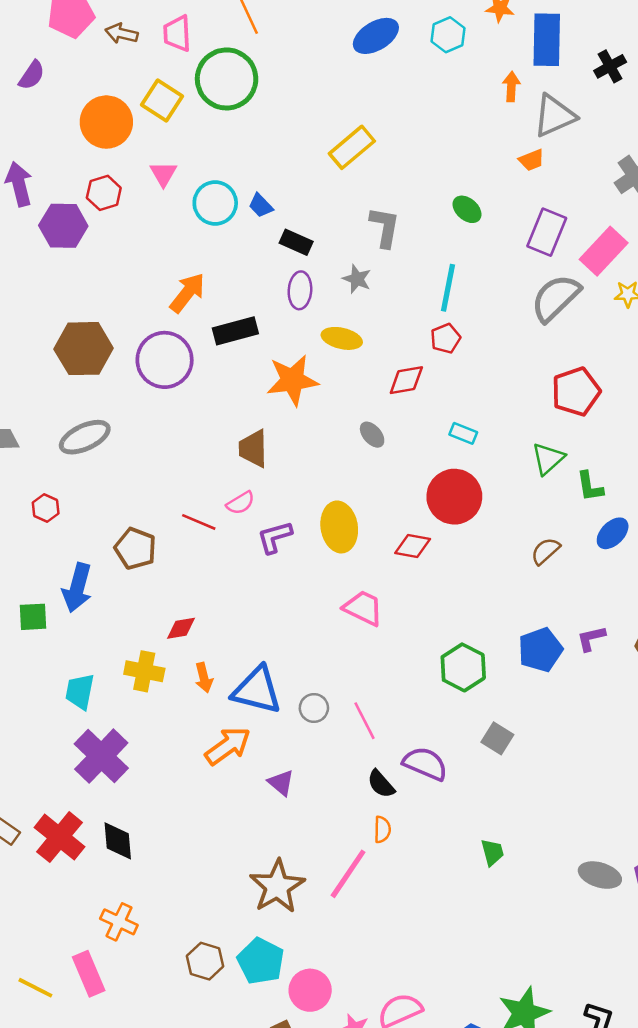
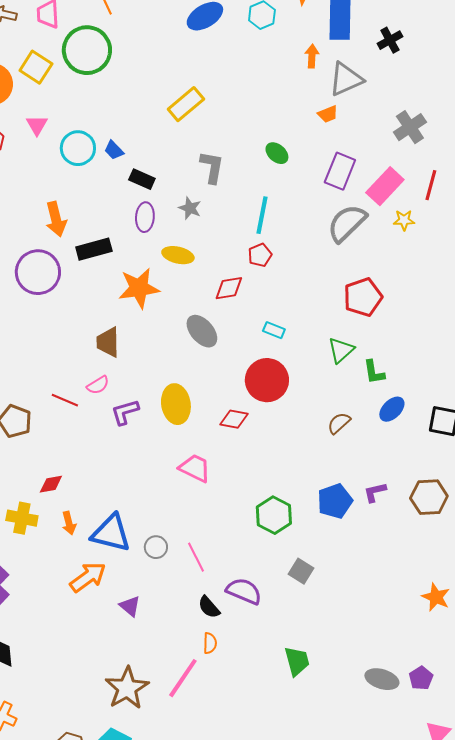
orange arrow: (187, 293) -> (56, 219), turned 128
gray ellipse: (372, 435) -> (202, 331), size x1.6
green trapezoid: (492, 852) -> (297, 661), size x1.4

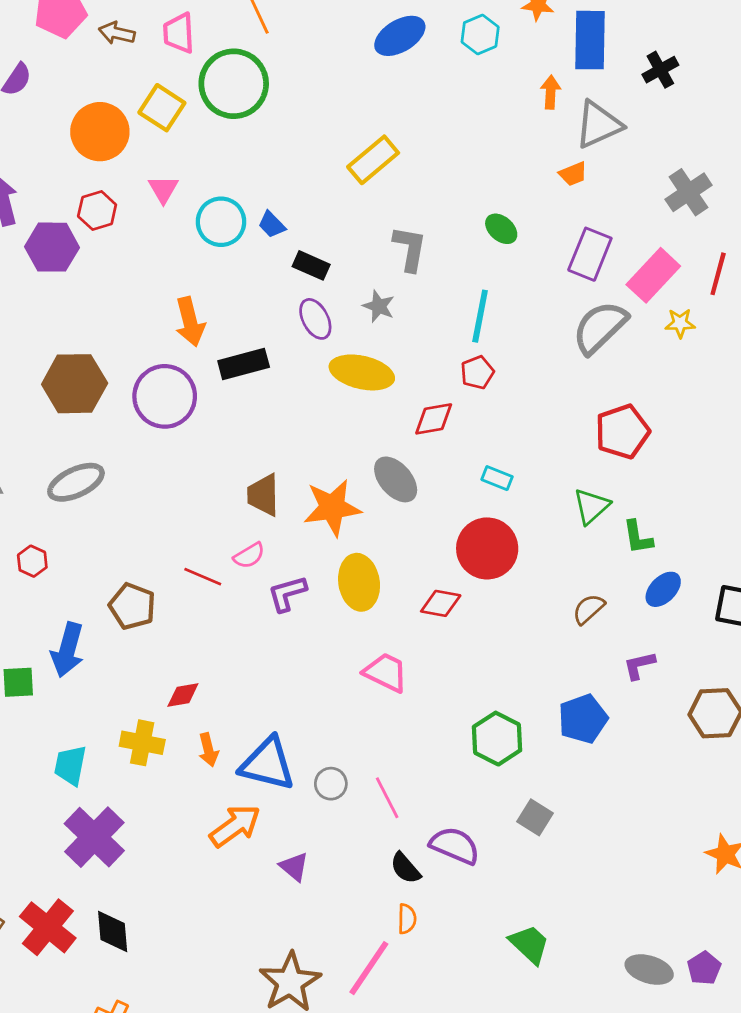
purple ellipse: (145, 217) -> (315, 319), turned -32
yellow ellipse: (178, 255) -> (362, 372), size x1.4
orange star: (139, 288) -> (332, 508), moved
purple L-shape: (375, 492) -> (639, 665), moved
green trapezoid: (297, 661) -> (529, 944), turned -32

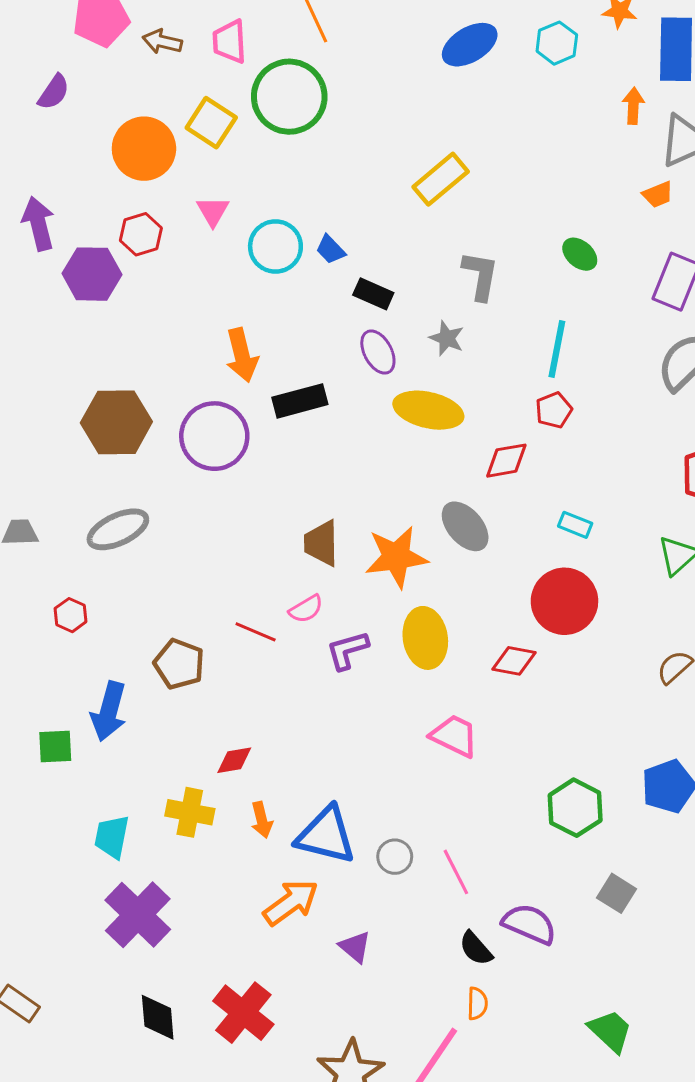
red cross: (48, 927) -> (243, 1013), moved

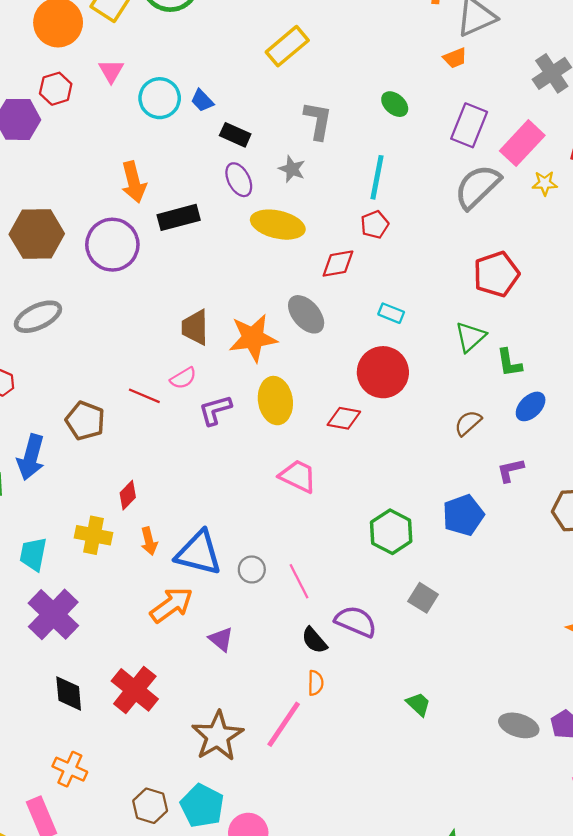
red diamond: (234, 760) -> (128, 495), turned -36
green trapezoid: (610, 1031) -> (418, 704), size x0.7

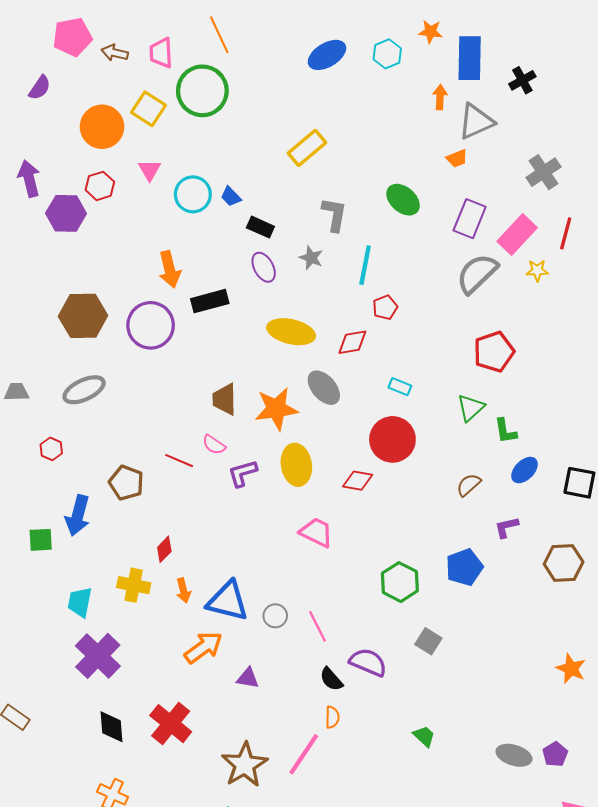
green ellipse: (395, 104) -> (403, 200), size x1.4
cyan line: (377, 177) -> (365, 265), moved
yellow ellipse: (278, 225) -> (291, 332), moved
pink semicircle: (183, 378) -> (214, 445), turned 65
purple triangle: (221, 639) -> (248, 678), turned -30

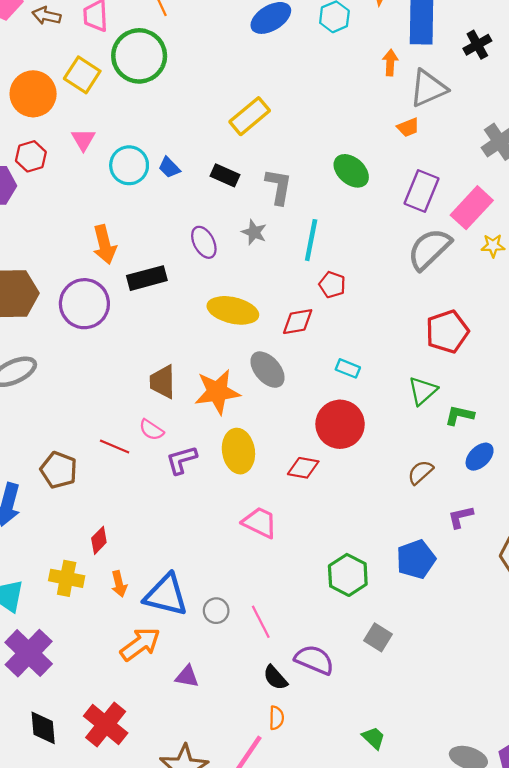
black rectangle: (260, 227) -> (225, 175), moved
red pentagon: (385, 307) -> (332, 285), turned -30
green L-shape: (506, 431) -> (459, 415), turned 112

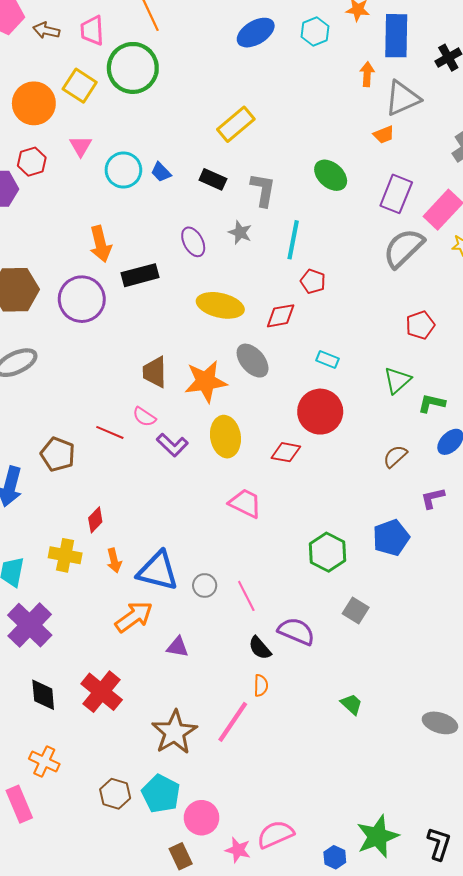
red pentagon: (447, 332) -> (420, 325), size x0.7
purple L-shape: (182, 460) -> (172, 445), turned -120

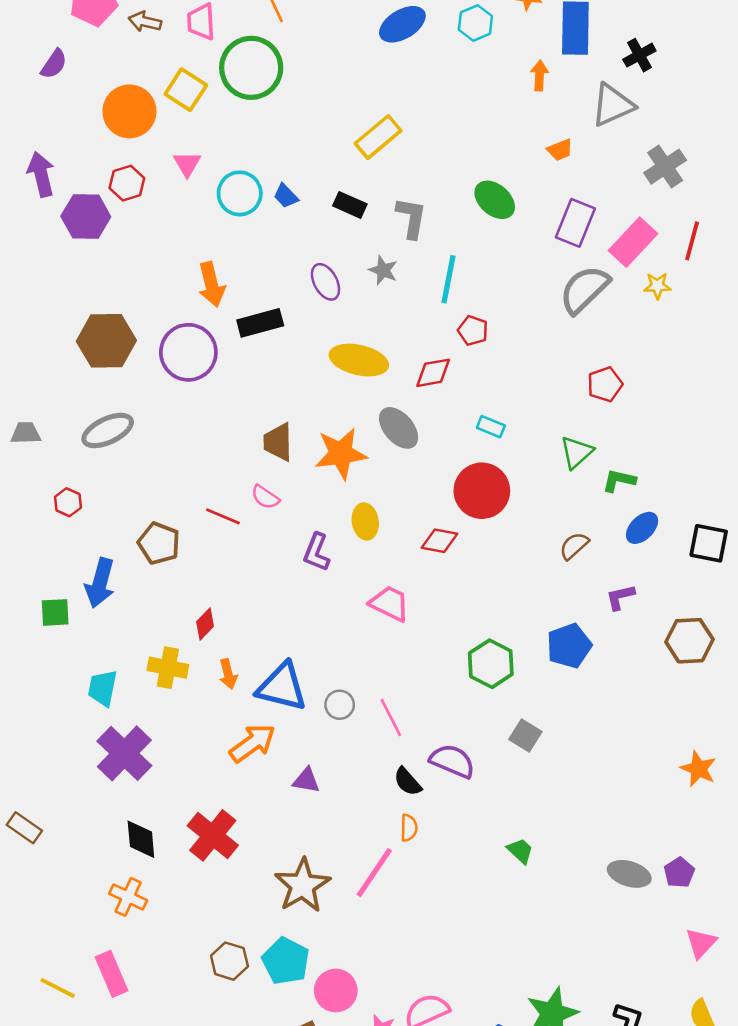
gray triangle: (402, 98) -> (613, 105), moved
yellow ellipse: (225, 437) -> (365, 521), size x0.7
purple L-shape: (172, 445) -> (317, 552), moved, turned 68
orange cross: (44, 761) -> (128, 897), moved

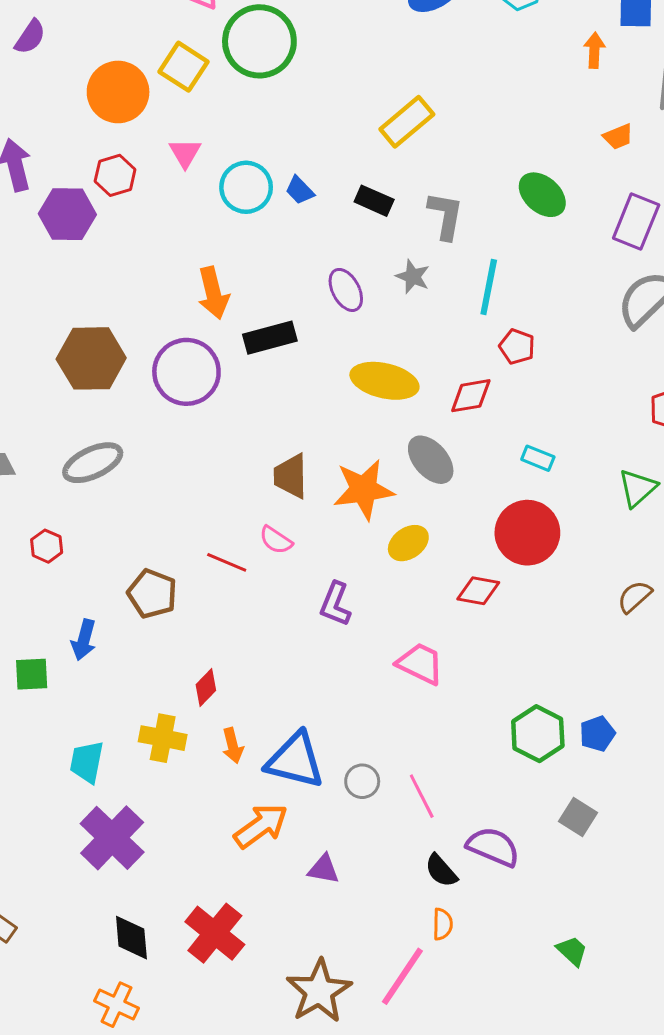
yellow ellipse: (365, 521) -> (408, 543), moved, turned 64
blue arrow: (100, 583) -> (84, 640), size x0.7
blue pentagon: (569, 646) -> (597, 734), moved, size x0.7

